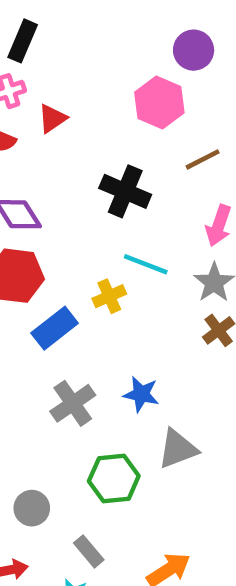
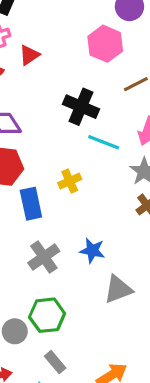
cyan line: (146, 264) -> (104, 142), moved
blue rectangle: (55, 328) -> (31, 204), turned -64
green hexagon: (114, 479) -> (47, 315), moved

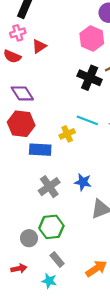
black cross: (81, 107) -> (90, 78), moved
cyan line: (104, 142) -> (87, 120), moved
blue rectangle: (31, 204) -> (40, 150), turned -75

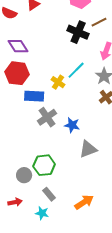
cyan line: (87, 120) -> (76, 70), turned -66
yellow cross: (67, 134) -> (58, 82), turned -32
gray cross: (49, 187) -> (47, 117), moved

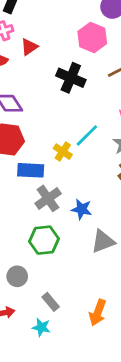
black cross: (78, 32) -> (71, 78), moved
green hexagon: (44, 165) -> (44, 240), moved
orange arrow: (84, 202) -> (98, 313), turned 144

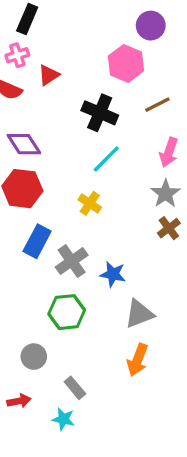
cyan line: (87, 135) -> (106, 159), moved
blue rectangle: (31, 170) -> (37, 241), moved, turned -65
orange arrow: (98, 313) -> (138, 360), moved

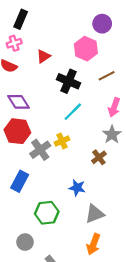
red triangle: (49, 75) -> (43, 56), moved
yellow cross: (90, 203) -> (62, 141), turned 32
brown cross: (169, 228) -> (99, 157), moved
blue rectangle: (37, 241) -> (20, 181), moved
gray cross: (72, 261) -> (40, 150), moved

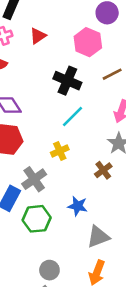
red triangle: (43, 56) -> (38, 36), moved
gray cross: (40, 150) -> (34, 179), moved
green hexagon: (47, 213) -> (37, 219), moved
gray circle: (25, 242) -> (49, 270), moved

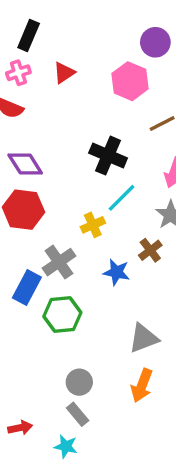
black cross: (67, 81) -> (108, 156), moved
cyan line: (73, 116) -> (122, 198), moved
blue star: (78, 206) -> (116, 272), moved

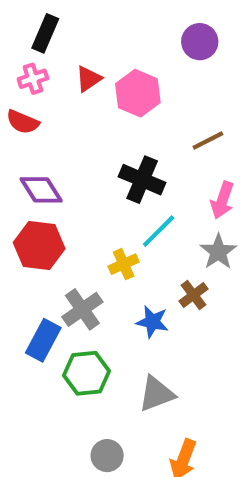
pink hexagon: (130, 81) -> (138, 93), moved
gray triangle: (144, 338) -> (156, 394), moved

